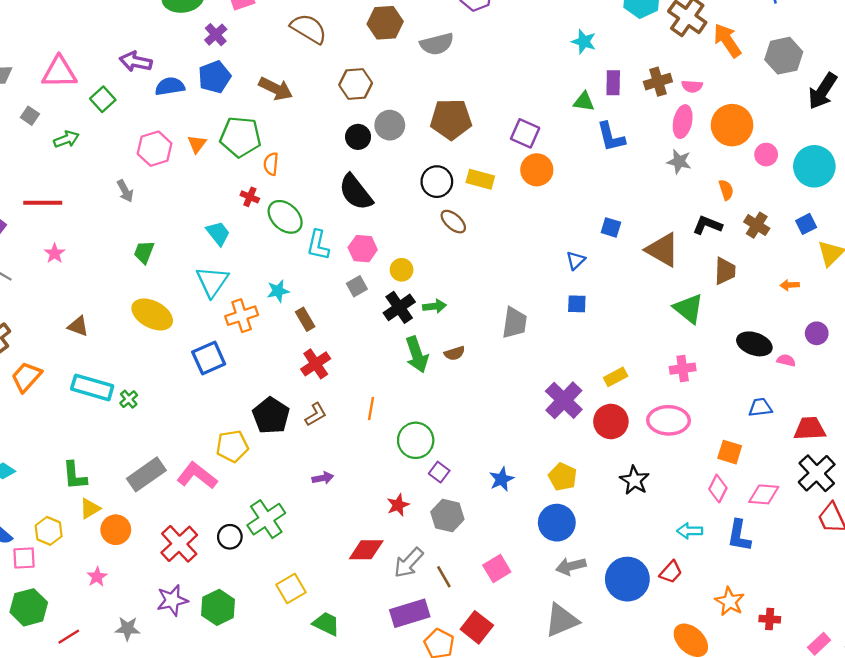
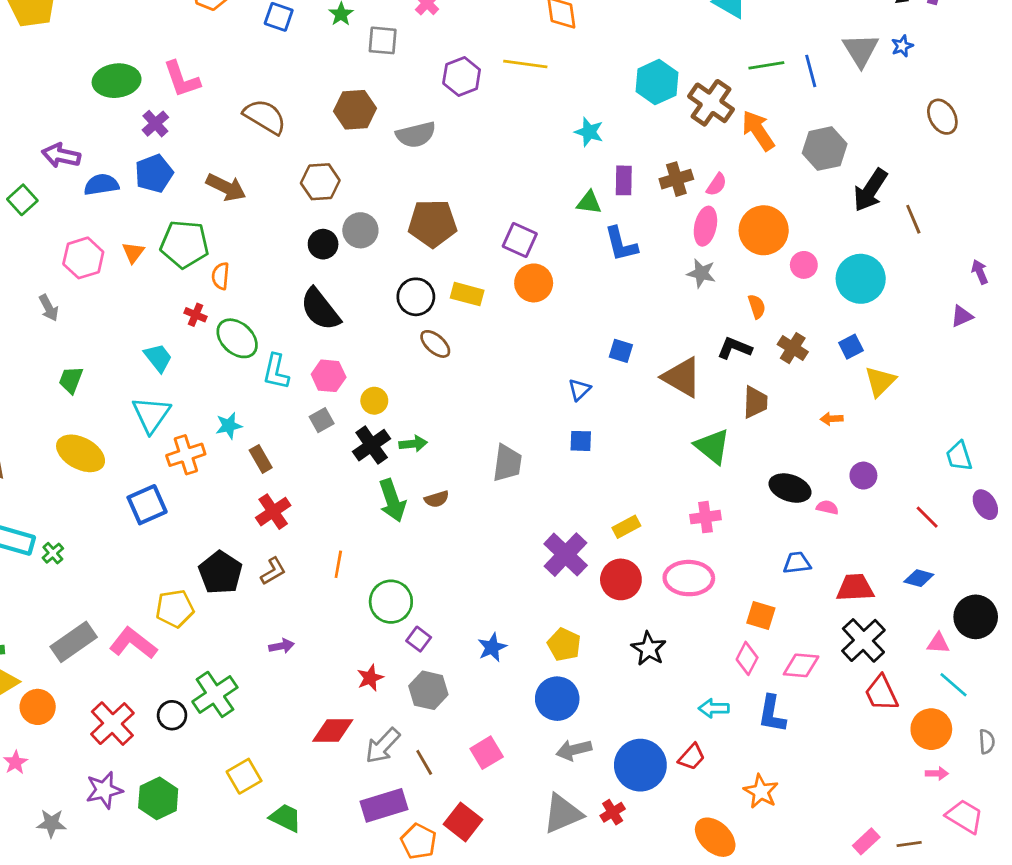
pink semicircle: (692, 86) -> (717, 185), turned -60
red cross: (770, 619) -> (613, 812), moved, turned -36

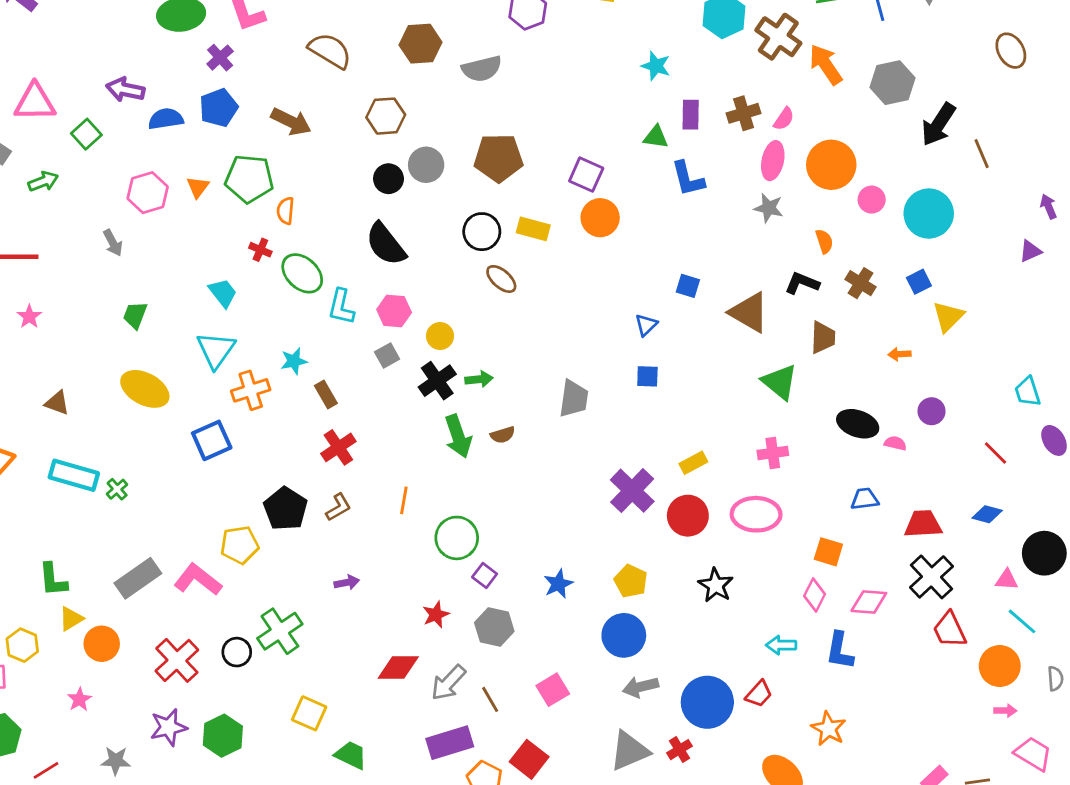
yellow square: (244, 776) -> (309, 713), turned -36

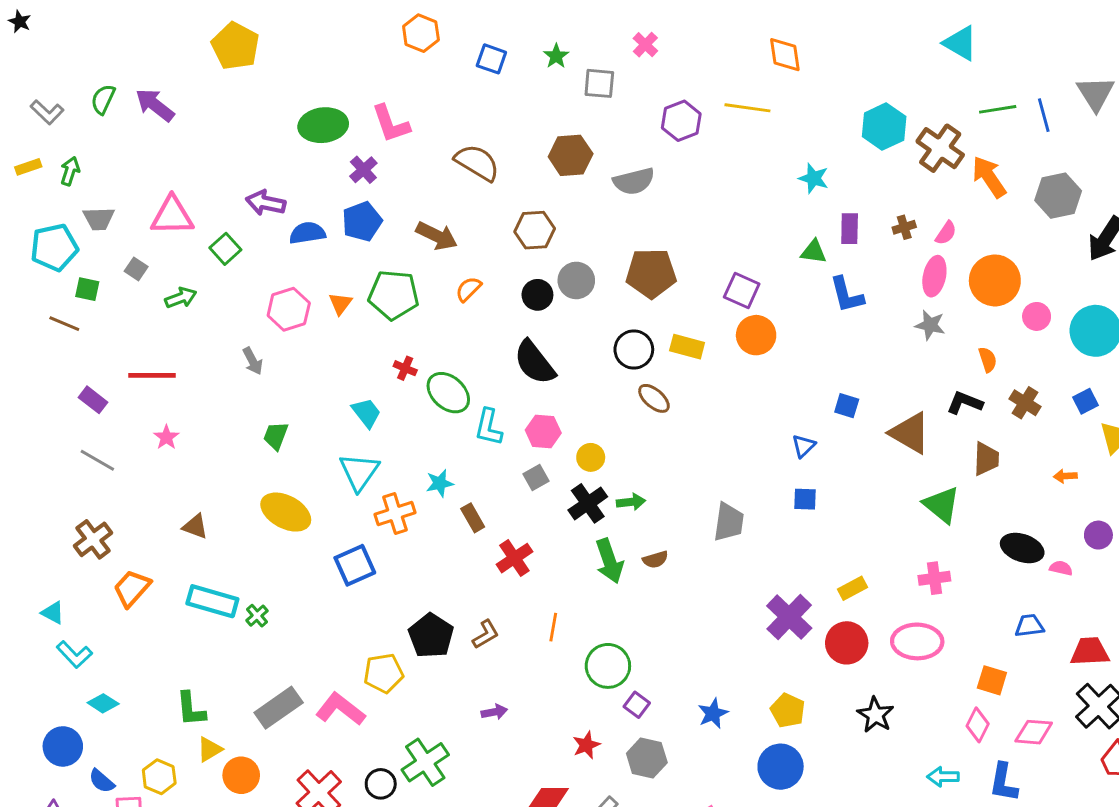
brown cross: (744, 113) -> (904, 227), size x0.7
orange semicircle: (285, 211) -> (468, 289), moved, turned 40
red cross: (338, 447) -> (514, 558), moved

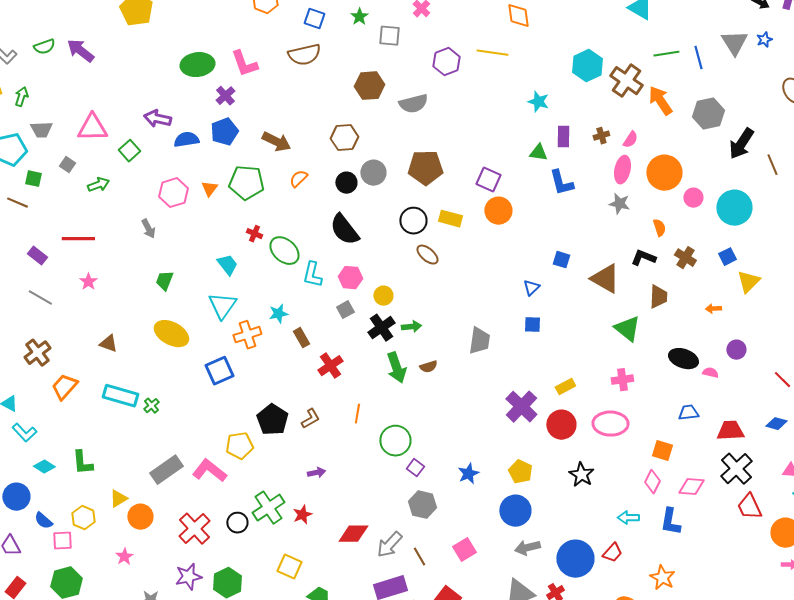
green semicircle: (103, 99) -> (44, 47), turned -135
brown semicircle: (477, 163) -> (304, 55), moved, turned 136
green L-shape: (191, 709) -> (82, 463), moved
red star: (586, 745) -> (302, 515), moved

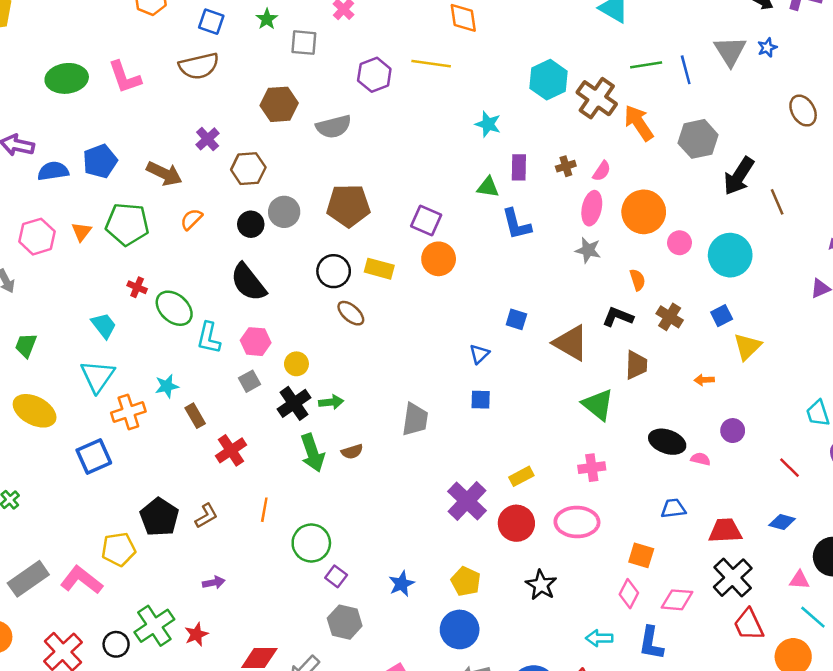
purple cross: (225, 96) -> (208, 139), moved

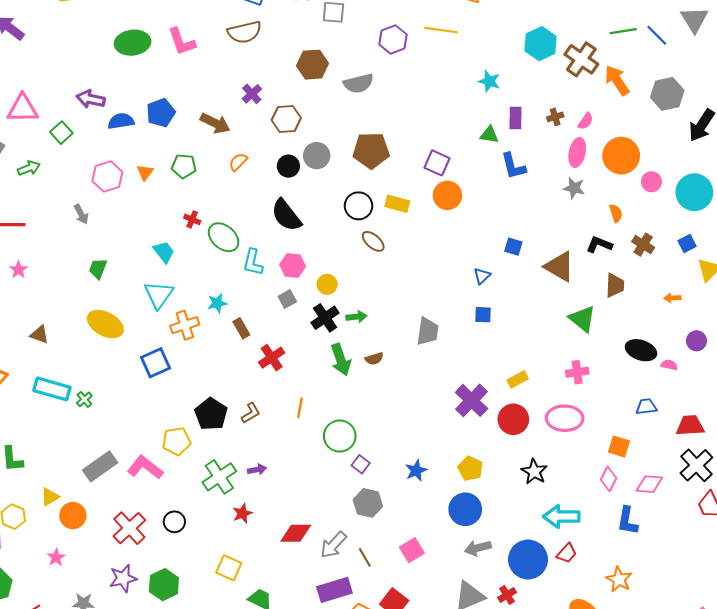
blue line: (686, 70) -> (657, 35), turned -30
green pentagon: (127, 224) -> (184, 166), size x0.7
green cross: (154, 626) -> (219, 477), moved
cyan arrow: (599, 638) -> (561, 517), moved, size x1.6

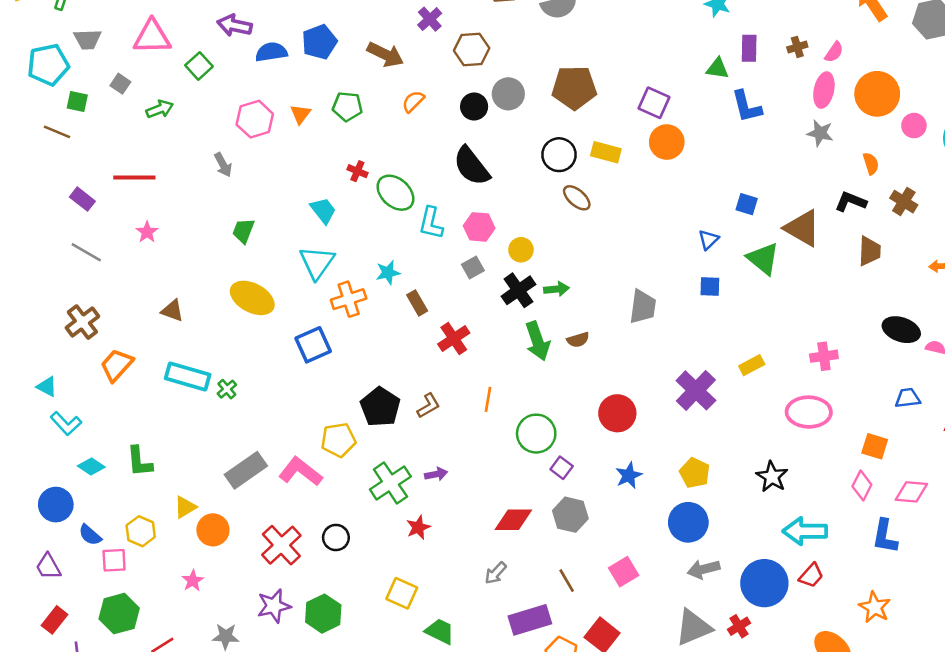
green triangle: (582, 319) -> (763, 259), moved
red circle: (513, 419) -> (617, 413), moved
red diamond: (296, 533) -> (513, 520), moved
gray arrow: (333, 545) -> (496, 573), moved, size x0.7

